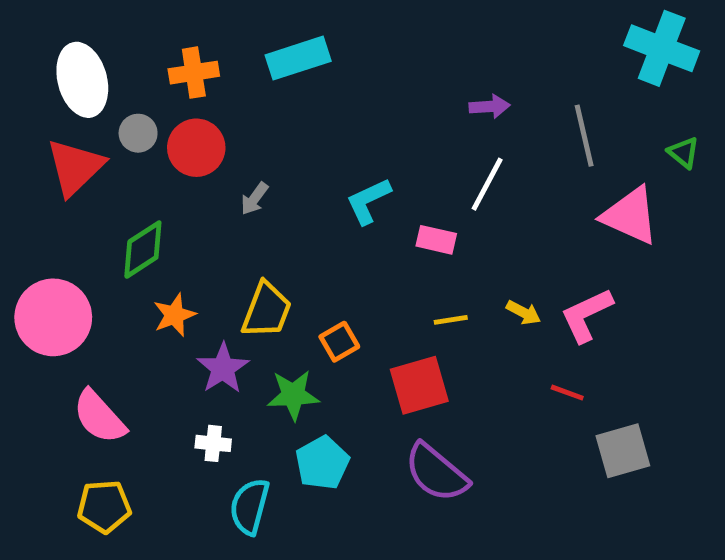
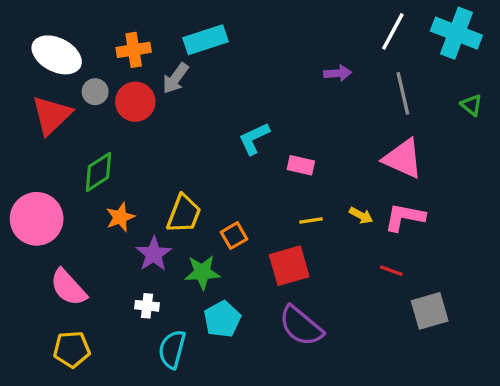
white ellipse: (82, 80) -> (57, 55), turned -48
white line: (487, 184) -> (393, 31), moved
gray arrow: (254, 199) -> (175, 78), moved, size x1.4
pink triangle: (630, 216) -> (403, 159), moved
pink L-shape: (587, 315) -> (405, 217), turned 36

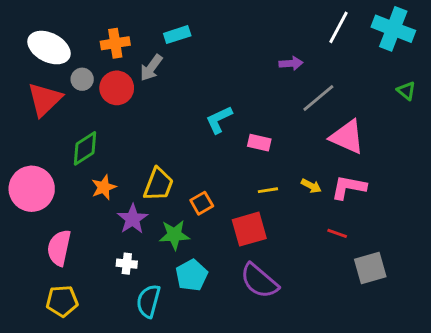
cyan rectangle: (206, 40) -> (177, 35), size x0.7
gray line: (403, 93) -> (318, 98), moved, turned 63
pink semicircle: (68, 287) -> (59, 248), turned 54

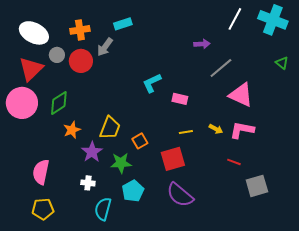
pink circle: (32, 189) -> (22, 103), moved

